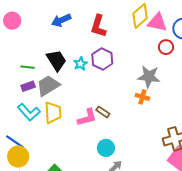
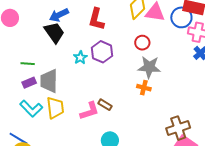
red circle: (166, 47) -> (142, 43), moved
black trapezoid: (56, 60) -> (54, 32), moved
gray trapezoid: (48, 86) -> (49, 81), turned -55

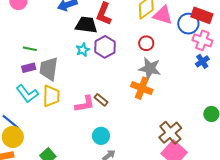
black trapezoid: (54, 32) -> (86, 25), moved, turned -55
orange cross: (144, 88) -> (142, 88), size x1.5
brown cross: (178, 128) -> (170, 133), turned -30

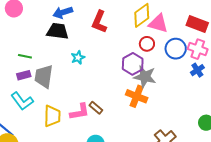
blue circle: (188, 24) -> (176, 49), moved
black trapezoid: (86, 25) -> (58, 31), moved
red circle: (146, 43) -> (147, 44), moved
purple hexagon: (105, 47) -> (133, 64), moved
yellow trapezoid: (51, 96) -> (52, 116), moved

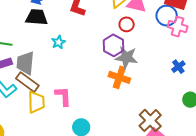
blue circle: (176, 49) -> (167, 16), moved
blue cross: (197, 70) -> (178, 67), moved
brown rectangle: (96, 108) -> (27, 82), moved, size x1.6
pink L-shape: (80, 112) -> (63, 96), turned -80

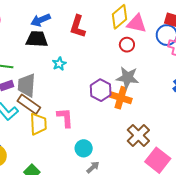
purple hexagon: (113, 45) -> (101, 90), moved
brown cross: (150, 120) -> (138, 135), moved

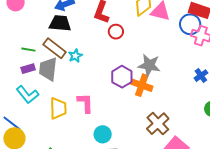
red circle: (127, 45) -> (116, 32), moved
cyan star: (59, 64) -> (75, 56), moved
brown rectangle: (29, 104) -> (55, 48), moved

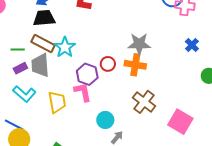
red circle: (116, 32) -> (108, 64), moved
cyan star: (75, 56) -> (65, 47), size x1.5
purple hexagon: (122, 77) -> (87, 74), moved
brown cross: (158, 124) -> (144, 102), moved

